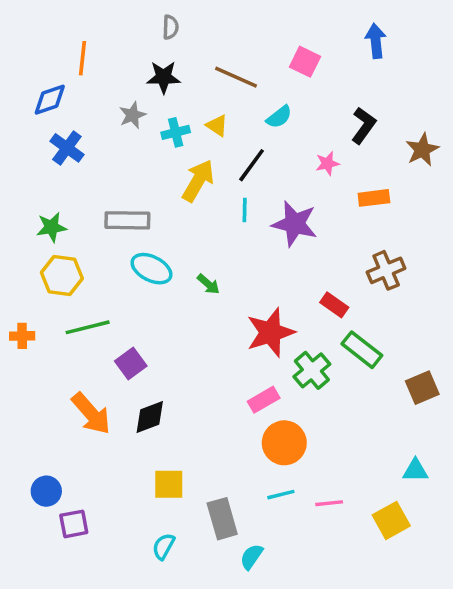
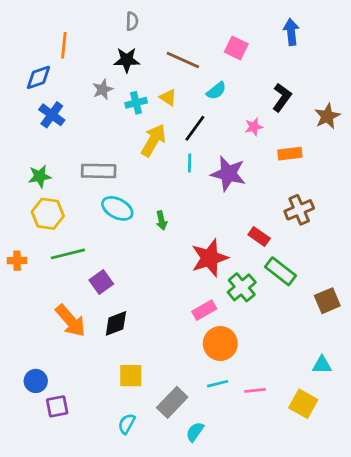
green arrow: (208, 284) -> (161, 220), turned 36
gray rectangle: (222, 519) -> (172, 402), turned 60
yellow square: (391, 520) -> (303, 404), turned -32

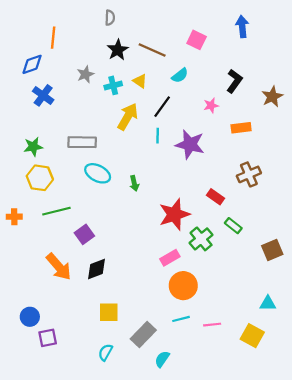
black star: (127, 60) -> (118, 50), moved, turned -30
green rectangle: (280, 271) -> (233, 226), size x0.7

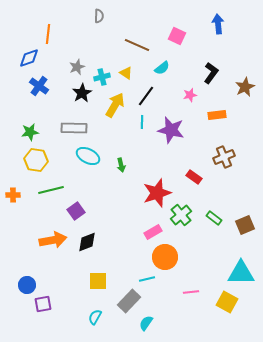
black star: (118, 50) -> (82, 93), moved
green rectangle: (233, 226) -> (214, 218), moved
orange arrow: (59, 267) -> (53, 240), turned -60
cyan triangle: (268, 303) -> (241, 273), size x1.8
cyan line: (181, 319) -> (147, 279), moved

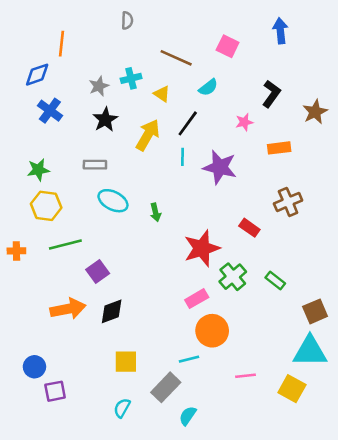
cyan cross: (102, 77) -> (131, 78), moved
gray rectangle: (74, 128) -> (95, 165), size x0.7
brown square: (245, 225) -> (315, 311), moved

